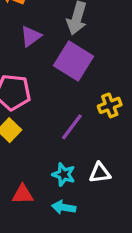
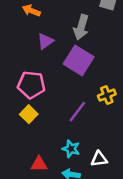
white triangle: (100, 173) -> (99, 159), moved

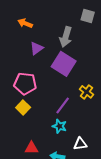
yellow cross: (107, 95) -> (86, 92), turned -32
cyan star: (71, 149) -> (59, 126), moved

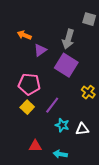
orange arrow: (25, 23) -> (24, 35), moved
purple line: (63, 105) -> (52, 105), moved
white triangle: (80, 144) -> (82, 129), moved

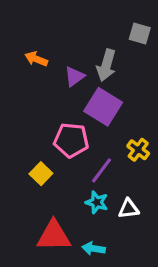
purple triangle: (40, 50) -> (74, 76), moved
pink pentagon: (29, 84) -> (71, 140), moved
purple line: (52, 105) -> (102, 170), moved
red triangle: (35, 146) -> (54, 236), size x1.6

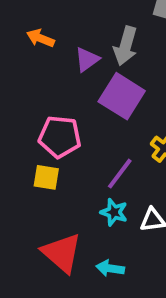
pink pentagon: (71, 140) -> (60, 137), moved
yellow square: (41, 174) -> (46, 177), turned -35
red triangle: (54, 236) -> (62, 253), turned 42

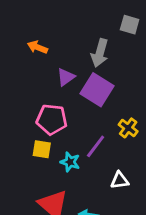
purple triangle: (87, 59) -> (66, 77), moved
cyan star: (114, 212) -> (70, 162), moved

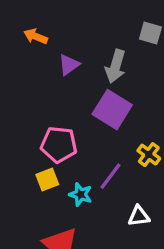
orange arrow: (37, 47) -> (36, 36), moved
purple triangle: (66, 77) -> (69, 65), moved
yellow square: (42, 149) -> (47, 180), turned -30

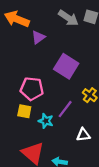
orange arrow: (36, 36) -> (17, 19), size x1.6
gray arrow: (115, 66) -> (68, 18), moved, turned -72
yellow square: (47, 180) -> (24, 111), turned 32

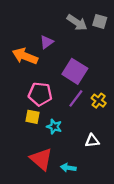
orange arrow: (17, 19) -> (25, 56), moved
purple line: (65, 109) -> (76, 98), moved

